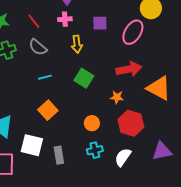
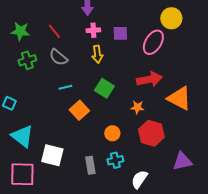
pink cross: (65, 19) -> (93, 30), moved
orange square: (48, 110) -> (79, 110), moved
gray rectangle: (59, 155) -> (90, 165), moved
white semicircle: (123, 157) -> (139, 179), moved

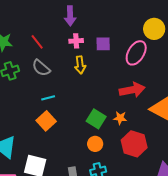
green square: (104, 88) -> (96, 119), moved
orange square: (79, 110) -> (46, 121), moved

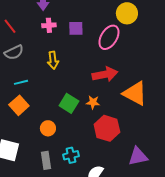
yellow arrow: (80, 65) -> (53, 60), moved
gray semicircle: (41, 68) -> (14, 52), turned -66
orange circle: (95, 144) -> (48, 128), moved

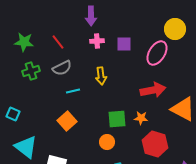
cyan line: (21, 82) -> (73, 91), moved
green square: (69, 103) -> (117, 119), turned -36
orange circle: (48, 128) -> (107, 142), moved

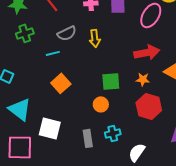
gray semicircle: (62, 68) -> (67, 33), moved
cyan line: (73, 91) -> (53, 53), moved
orange star: (141, 118) -> (143, 79), moved

